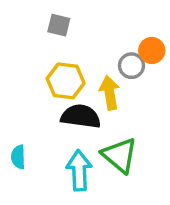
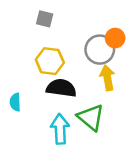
gray circle: (131, 66) -> (100, 50), size x1.5
yellow arrow: (110, 93) -> (107, 78), moved
cyan semicircle: (18, 157) -> (15, 102), moved

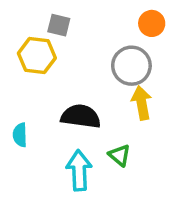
orange circle: (115, 38) -> (152, 23), moved
yellow hexagon: (50, 61) -> (37, 56), moved
green triangle: (91, 117) -> (120, 155), size x0.6

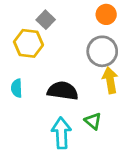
orange circle: (152, 23) -> (106, 14), moved
gray square: (59, 25) -> (46, 20), turned 30
cyan semicircle: (20, 135) -> (17, 88), moved

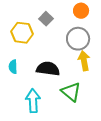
gray square: (46, 20) -> (46, 19), moved
green triangle: (93, 121) -> (71, 92), size x1.5
cyan arrow: (61, 133) -> (33, 101), moved

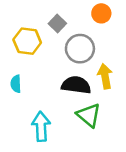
gray circle: (78, 39) -> (80, 49), moved
black semicircle: (48, 69) -> (76, 85), moved

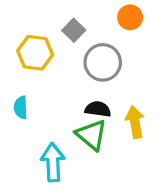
yellow arrow: (105, 76) -> (135, 122), moved
black semicircle: (76, 85) -> (98, 109), size x0.7
green triangle: (89, 115) -> (91, 135), moved

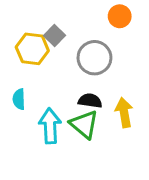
gray square: (74, 30) -> (55, 36), moved
cyan arrow: (53, 162) -> (50, 126), moved

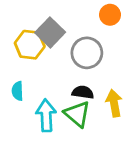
gray square: (55, 36) -> (50, 32), size x1.5

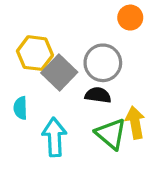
gray square: (50, 32) -> (59, 72), moved
black semicircle: (83, 92) -> (98, 95), moved
green triangle: (77, 114) -> (111, 134), moved

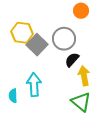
black semicircle: (98, 95) -> (72, 60), moved, turned -56
cyan semicircle: (20, 108) -> (13, 96), moved
green triangle: (111, 134) -> (81, 102), moved

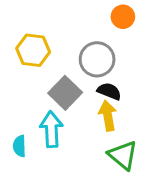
gray square: (37, 45) -> (65, 93), moved
black semicircle: (72, 60) -> (109, 91), turned 70
yellow arrow: (84, 76) -> (108, 116), moved

